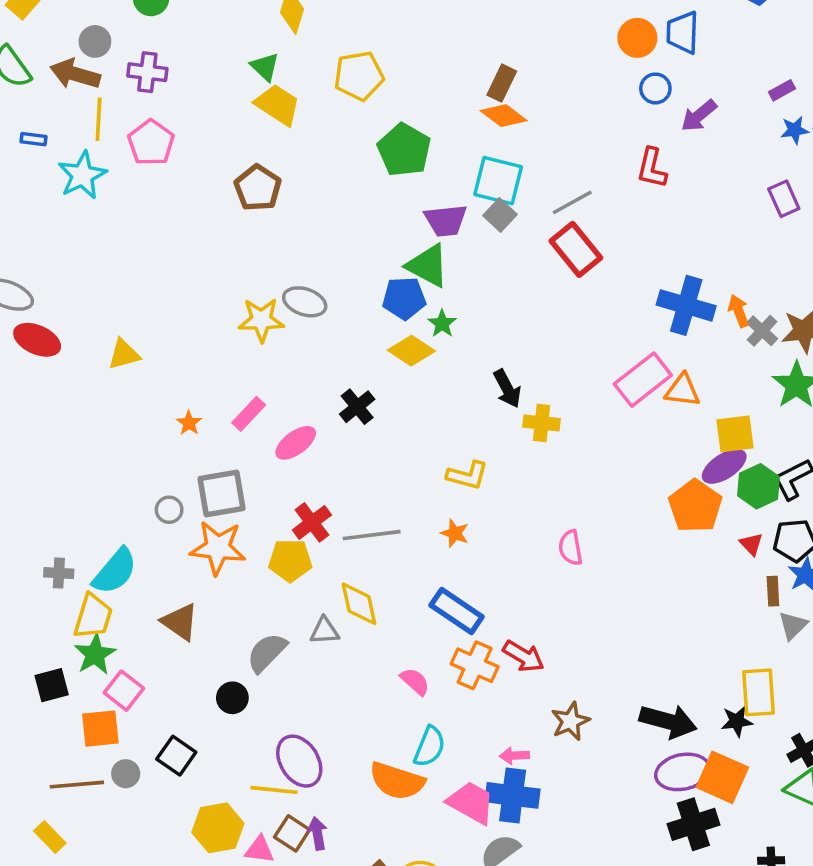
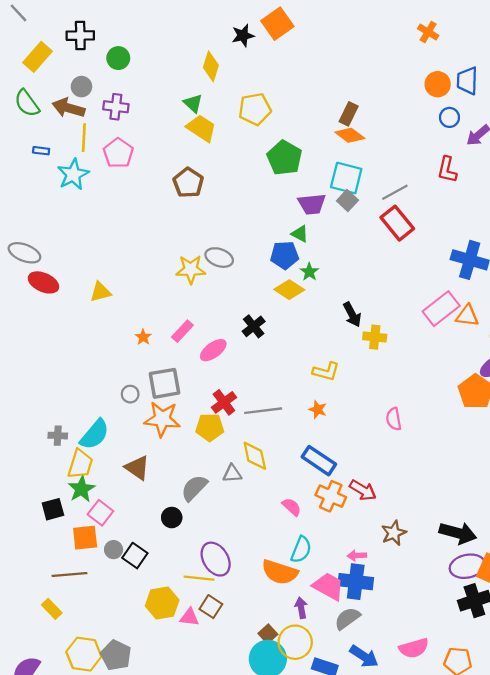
green triangle: (428, 266) -> (300, 234), size x0.6
gray circle: (126, 774) -> (114, 550), moved
purple arrow: (317, 833) -> (301, 608), moved

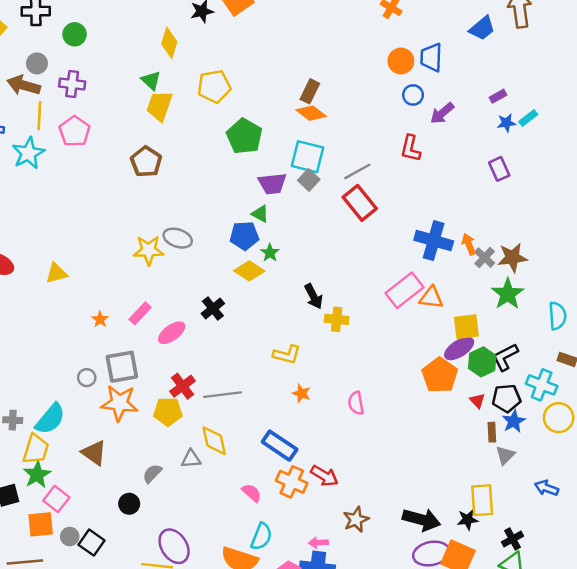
yellow trapezoid: (201, 128) -> (159, 106), turned -104
orange star: (318, 409) -> (301, 393), moved
gray semicircle: (194, 488) -> (152, 473), size x0.7

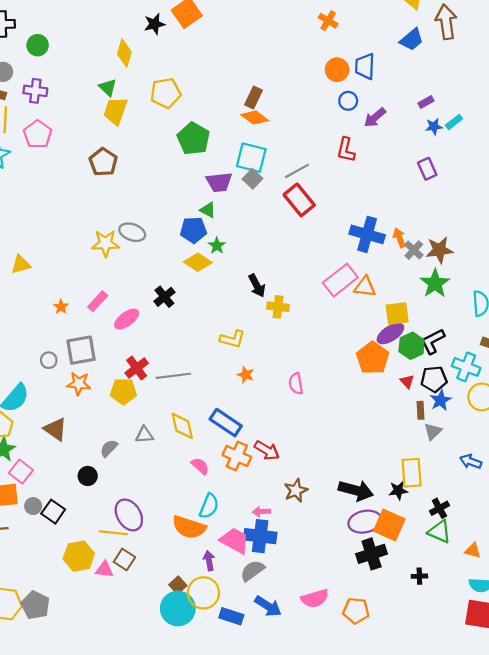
orange star: (119, 403) -> (79, 384), size x0.7
yellow diamond: (214, 441) -> (182, 426), moved

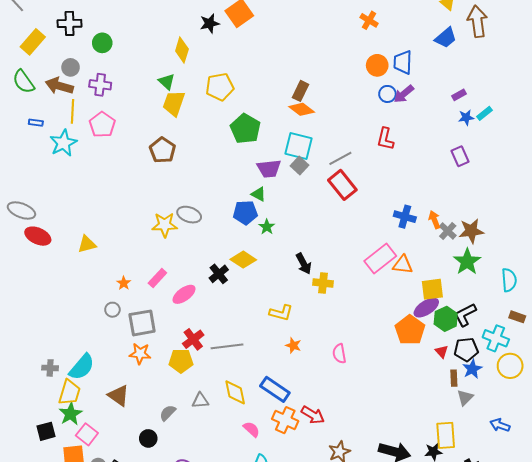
purple arrow: (375, 118) -> (404, 94), moved
blue cross: (367, 234) -> (405, 217), size x0.7
yellow diamond: (198, 262) -> (243, 260), moved
gray circle: (49, 360) -> (112, 310), moved

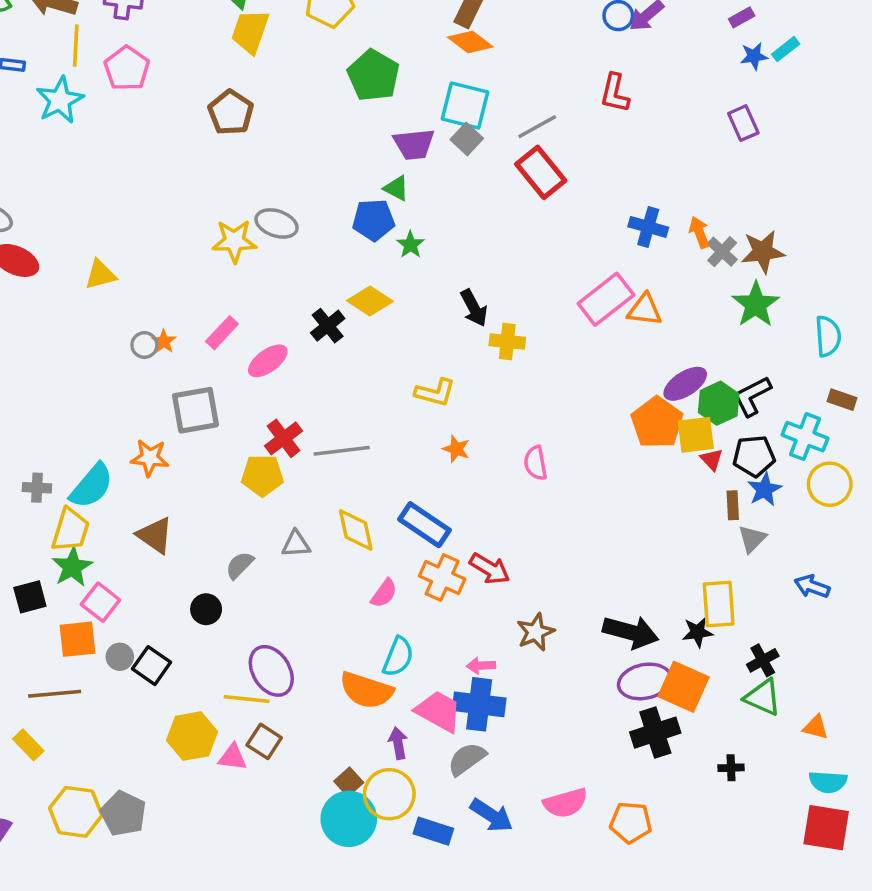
yellow square: (432, 289) -> (696, 435), moved
gray circle: (112, 310) -> (144, 345), moved
orange star: (140, 354) -> (150, 458), moved
pink semicircle: (251, 429) -> (384, 593), turned 84

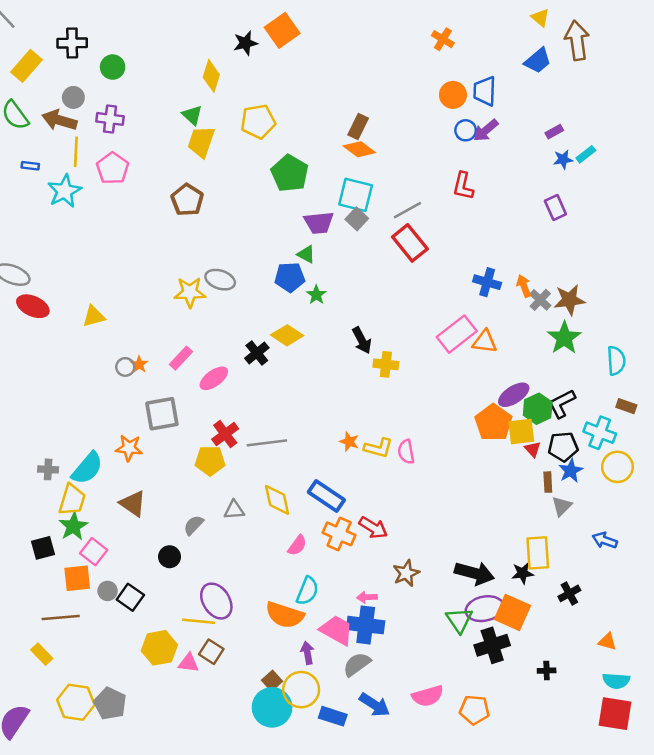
yellow L-shape: (435, 393) -> (378, 448), moved
green triangle: (763, 697) -> (459, 620), moved, turned 32

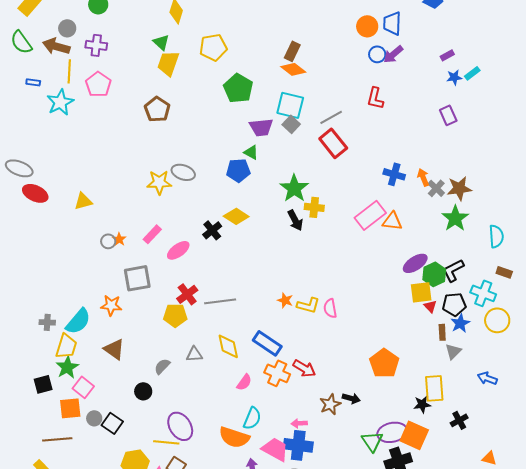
green star: (316, 295) -> (294, 188), moved, size x1.8
yellow cross: (386, 364) -> (314, 207), moved
orange pentagon: (493, 423) -> (384, 363), moved
black arrow: (474, 573) -> (351, 398), moved, size x0.6

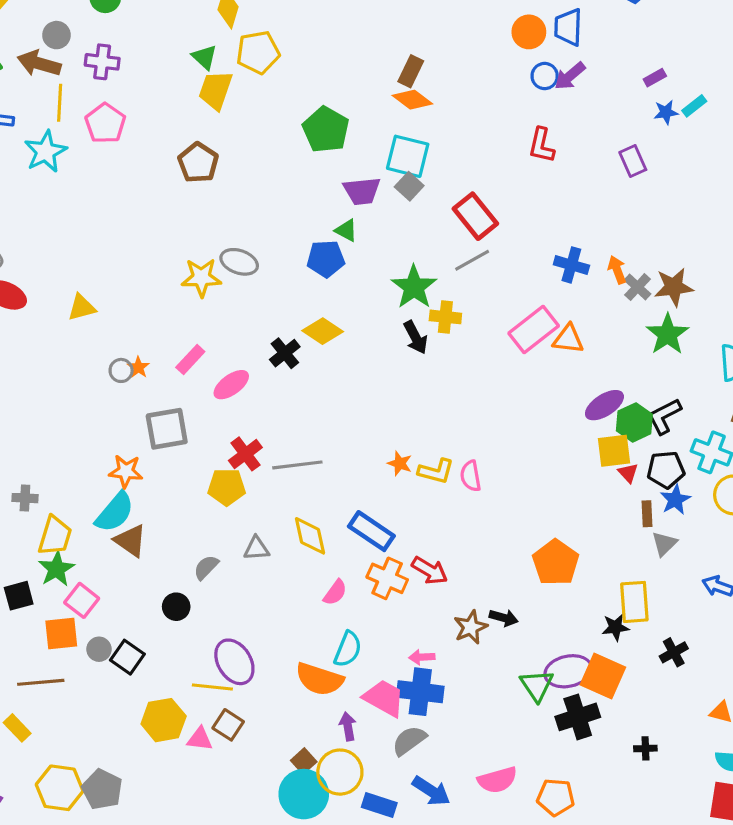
yellow pentagon: (213, 47) -> (258, 52), moved
purple rectangle: (448, 115) -> (633, 161), moved
gray line: (331, 117) -> (472, 260), moved
cyan semicircle: (78, 321) -> (115, 512), moved

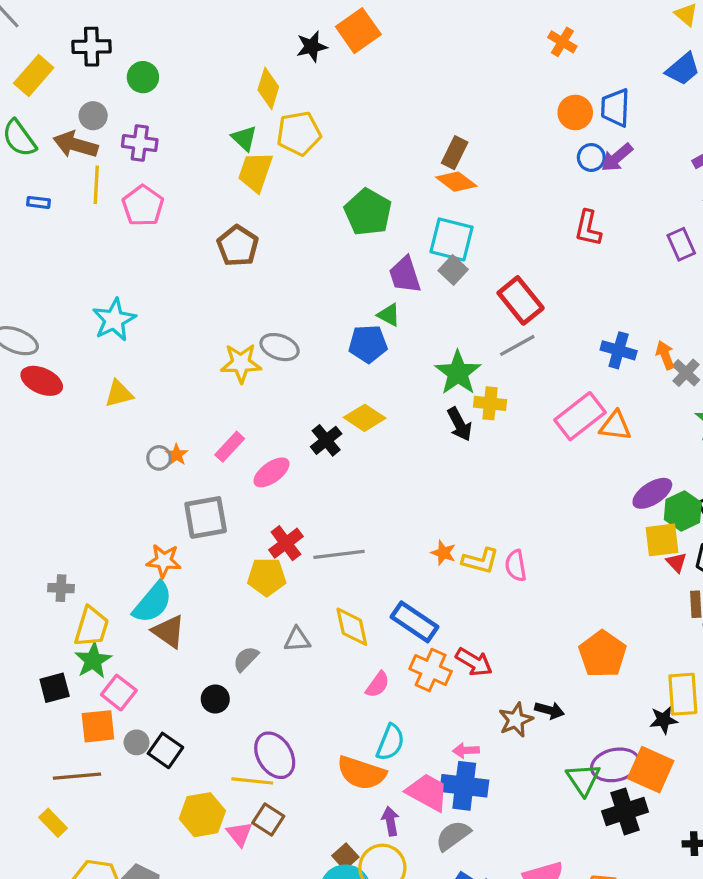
cyan star: (45, 152) -> (114, 320), moved
purple trapezoid: (362, 191) -> (405, 275), turned 78
pink triangle: (200, 739) -> (239, 834), turned 44

